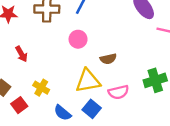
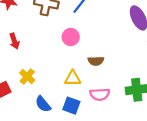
yellow triangle: (88, 81) -> (73, 78), size x0.7
blue square: (92, 109) -> (71, 106), turned -30

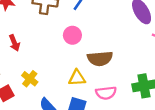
brown semicircle: (96, 61) -> (100, 59), size x1.5

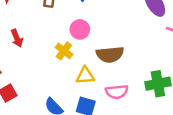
yellow cross: (30, 79) -> (64, 51), moved

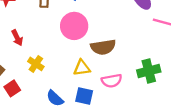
pink circle: (80, 29) -> (74, 26), size x1.5
yellow cross: (64, 51) -> (36, 64), moved

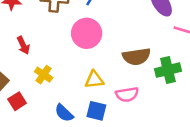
brown semicircle: (103, 47) -> (136, 57), moved
green cross: (149, 71) -> (168, 70), moved

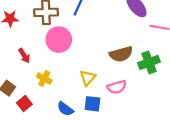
pink circle: (87, 33) -> (59, 40), moved
yellow triangle: (94, 80) -> (88, 78), turned -35

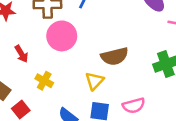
brown semicircle: (121, 54) -> (115, 56), moved
pink semicircle: (117, 87) -> (134, 106), moved

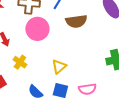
brown semicircle: (115, 56) -> (76, 21), moved

